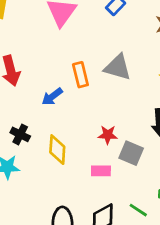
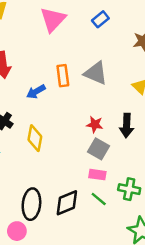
red star: (108, 135) -> (95, 124), moved
pink rectangle: (101, 171) -> (97, 175), moved

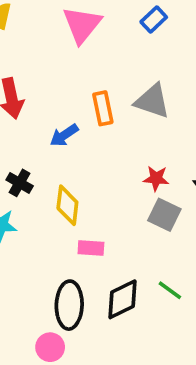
pink rectangle: (97, 175) -> (91, 248), moved

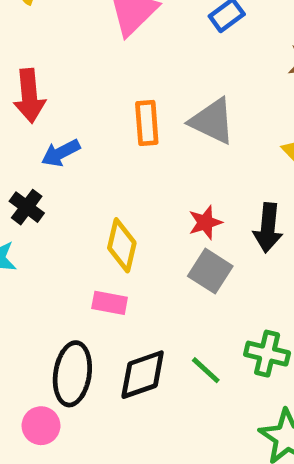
blue arrow: (64, 135) -> (61, 153), moved
red star: (156, 178) -> (205, 222), turned -30
yellow diamond: (67, 205) -> (122, 245), moved

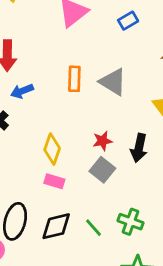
pink rectangle: (110, 303) -> (54, 181), moved

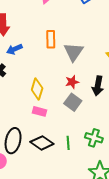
gray triangle: (113, 82) -> (73, 52), moved, turned 35
black diamond: (56, 226) -> (42, 143), turned 50
green line: (94, 228) -> (68, 143), turned 40

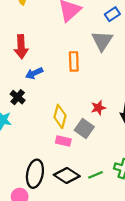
gray triangle: (73, 52) -> (102, 41), moved
gray square: (73, 102) -> (84, 129), moved
green line: (68, 143) -> (96, 175), turned 72

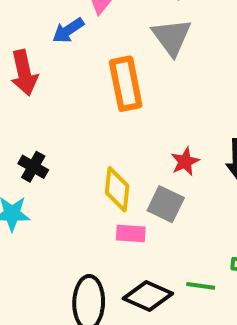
orange rectangle: (74, 61) -> (126, 84), size x1.4
blue arrow: (34, 73) -> (68, 30), moved
green line: (96, 175) -> (201, 286), turned 40

